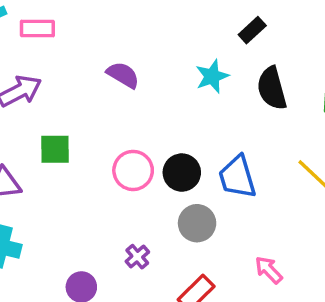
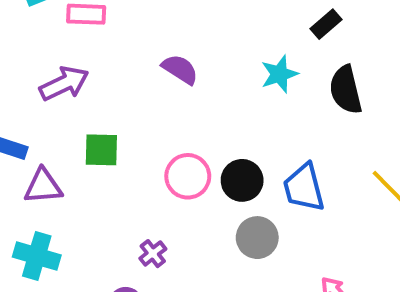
purple cross: (137, 257) -> (153, 254), moved

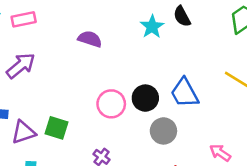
black semicircle: (346, 90) -> (182, 16), moved, size x0.7
green square: (101, 150) -> (57, 128), moved, turned 30

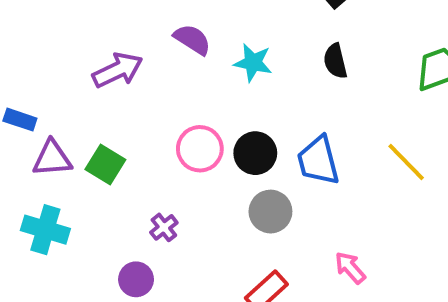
black semicircle: (182, 16) -> (335, 61), moved
cyan star: (152, 27) -> (253, 63), moved, turned 30
purple arrow: (21, 66) -> (118, 70), moved

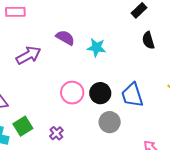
black semicircle: (335, 61) -> (148, 40), moved
green square: (105, 164) -> (23, 126), moved, turned 30

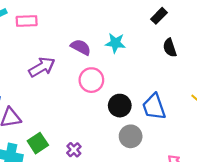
cyan star: (96, 48) -> (115, 43), moved
pink circle: (72, 93) -> (91, 80), moved

